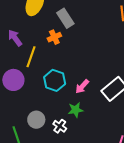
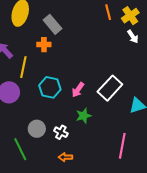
orange cross: (54, 37) -> (44, 45), turned 32
green star: (76, 110) -> (84, 116), moved

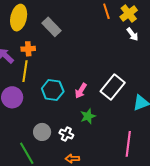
orange cross: (44, 45) -> (28, 49), moved

